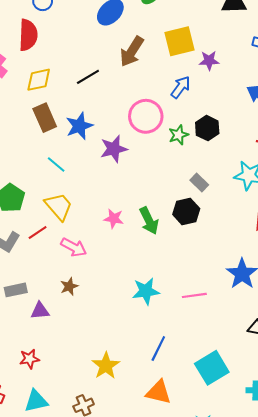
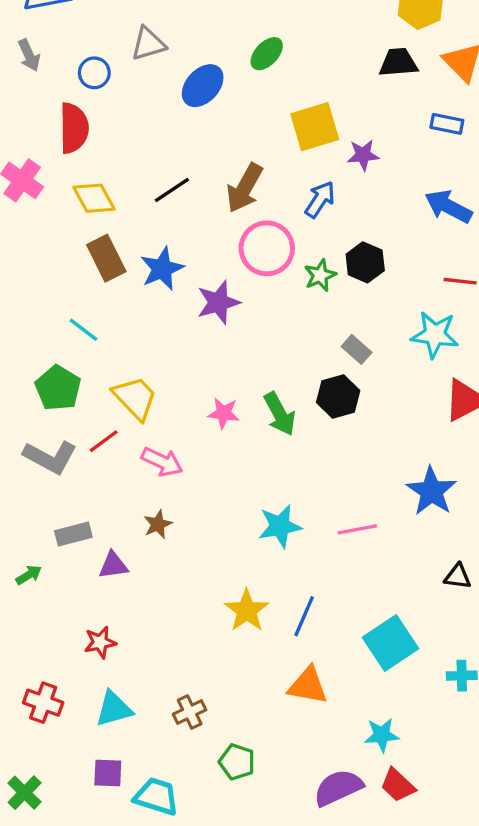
brown arrow: (132, 52) -> (245, 188), moved
yellow diamond: (39, 80) -> (94, 198), turned 76
cyan line: (56, 164) -> (84, 330), moved
yellow star: (106, 366) -> (247, 611), moved

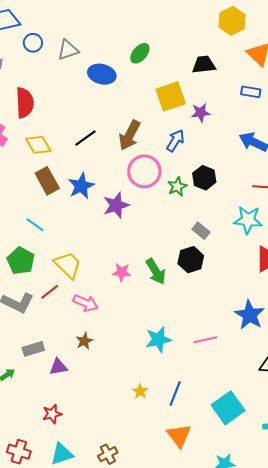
black trapezoid: (398, 62) -> (204, 65), moved
blue circle: (94, 73) -> (33, 43), moved
blue ellipse: (203, 86) -> (102, 74), turned 64
yellow star: (247, 611) -> (140, 391), size x0.6
orange triangle: (308, 686) -> (179, 436), turned 44

